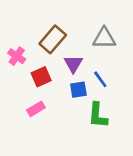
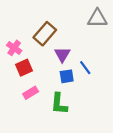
gray triangle: (104, 38) -> (97, 18), moved
red square: (41, 77) -> (24, 68), moved
green L-shape: (98, 115) -> (59, 104), moved

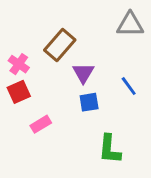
red square: (24, 68) -> (19, 92), moved
blue line: (85, 68) -> (129, 86), moved
green L-shape: (59, 104) -> (110, 149), moved

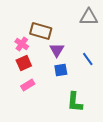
brown rectangle: (60, 45) -> (41, 31), turned 65
pink cross: (19, 64) -> (22, 44), moved
red square: (19, 92) -> (24, 63), moved

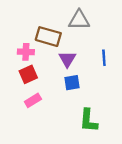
gray triangle: (89, 17) -> (79, 20), moved
pink cross: (22, 44) -> (26, 52), turned -32
blue line: (88, 59) -> (104, 58), moved, turned 32

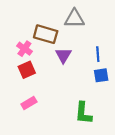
pink cross: (26, 52) -> (24, 49), turned 32
blue square: (72, 83) -> (101, 75), moved
pink rectangle: (33, 100) -> (29, 103), moved

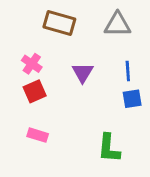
gray triangle: (74, 19) -> (118, 25), moved
brown rectangle: (46, 34) -> (59, 23), moved
pink rectangle: (29, 103) -> (38, 135), turned 48

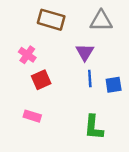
blue line: (128, 71) -> (90, 79), moved
purple triangle: (83, 73) -> (85, 52), moved
red square: (35, 91) -> (41, 80), moved

